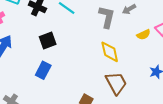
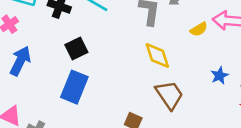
blue rectangle: (43, 70) -> (74, 87), size x1.4

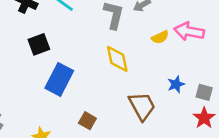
blue rectangle: (74, 87) -> (59, 79), moved
brown trapezoid: (169, 95) -> (142, 106), moved

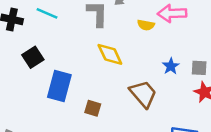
yellow semicircle: (160, 37) -> (146, 25), turned 49
brown square: (87, 121) -> (93, 108), moved

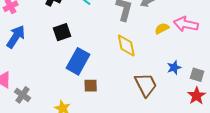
yellow semicircle: (146, 25) -> (162, 28), turned 128
brown square: (93, 108) -> (91, 86), moved, turned -32

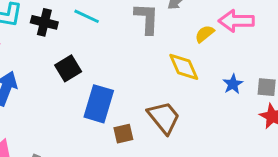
yellow diamond: (126, 45) -> (184, 67), moved
brown trapezoid: (146, 85) -> (164, 117), moved

